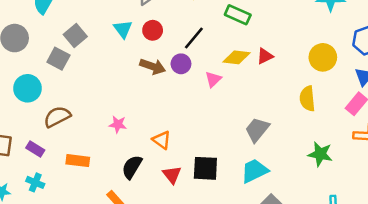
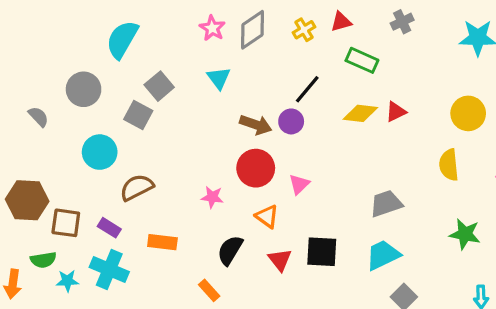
red circle: (153, 30) -> (256, 168), moved, size x1.5
pink triangle: (213, 79) -> (299, 184), moved
gray trapezoid: (257, 130) -> (386, 204), turned 32
cyan cross: (35, 182) -> (109, 270), size x1.6

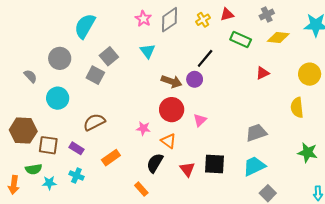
yellow diamond: (360, 113) -> (278, 37), moved
cyan circle: (100, 152) -> (58, 98), moved
orange triangle: (267, 216) -> (168, 141), moved
orange rectangle: (162, 242) -> (111, 158), turned -42
cyan cross: (109, 270) -> (76, 175), size x0.6

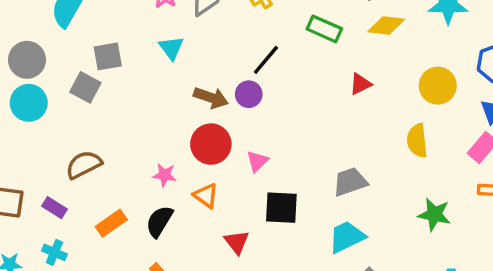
gray square: (109, 56) -> (108, 56), turned 30
cyan circle: (58, 98) -> (29, 103), moved
black semicircle: (155, 163) -> (159, 221), moved
black square: (214, 164) -> (281, 208), moved

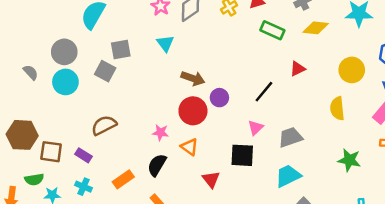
black line: (266, 60) -> (264, 92), moved
purple circle: (249, 94) -> (219, 98), moved
pink triangle: (257, 161) -> (256, 128), moved
orange rectangle: (111, 223) -> (123, 179), moved

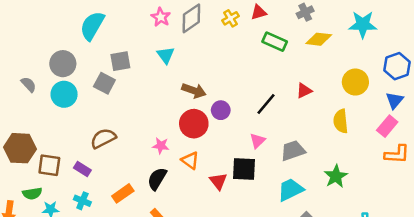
red triangle: (298, 69) -> (304, 91), moved
green star: (349, 160) -> (336, 176), moved, turned 30
red triangle: (211, 179) -> (218, 181), moved

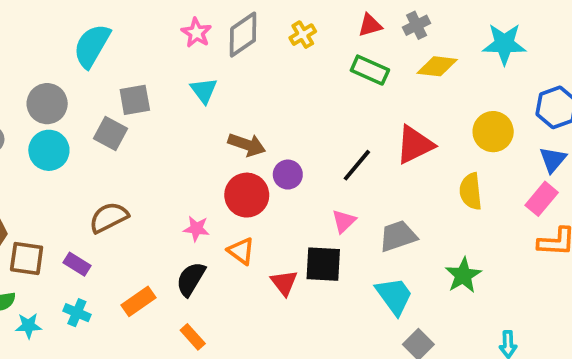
red triangle: (259, 12) -> (370, 25), moved
red triangle: (304, 91) -> (415, 145), size x1.6
cyan trapezoid: (291, 190) -> (394, 296), turned 80

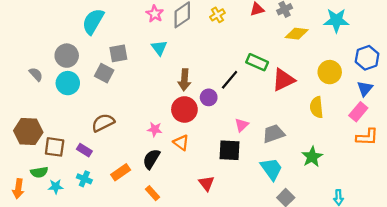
green rectangle: (370, 70) -> (257, 62), moved
brown arrow: (247, 145) -> (184, 80), turned 75
black line: (357, 165) -> (230, 80), moved
red triangle: (284, 283) -> (206, 183), moved

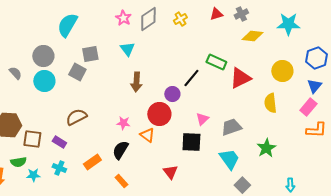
brown arrow: (184, 80) -> (136, 82), moved
red circle: (184, 109) -> (159, 114), moved

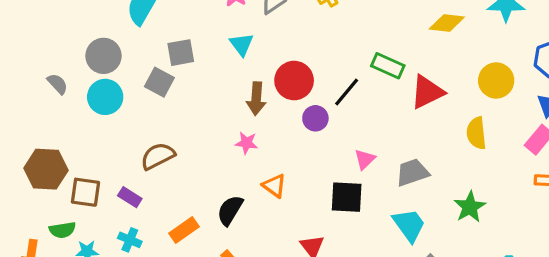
red circle: (159, 114) -> (294, 80), moved
pink star: (123, 123) -> (246, 143), moved

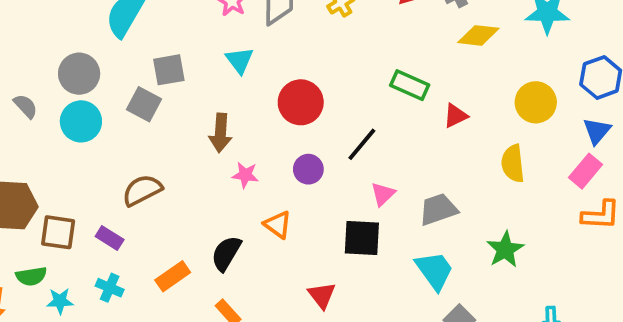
black line: (347, 92) -> (362, 144), moved
red triangle: (427, 92) -> (455, 116), size x0.6
brown arrow: (256, 99) -> (220, 133), moved
purple circle: (315, 118) -> (308, 169), moved

